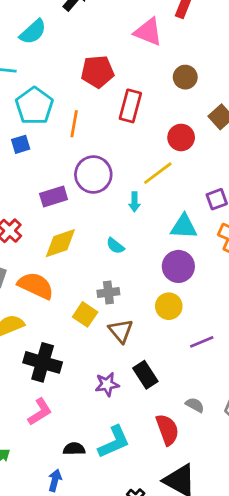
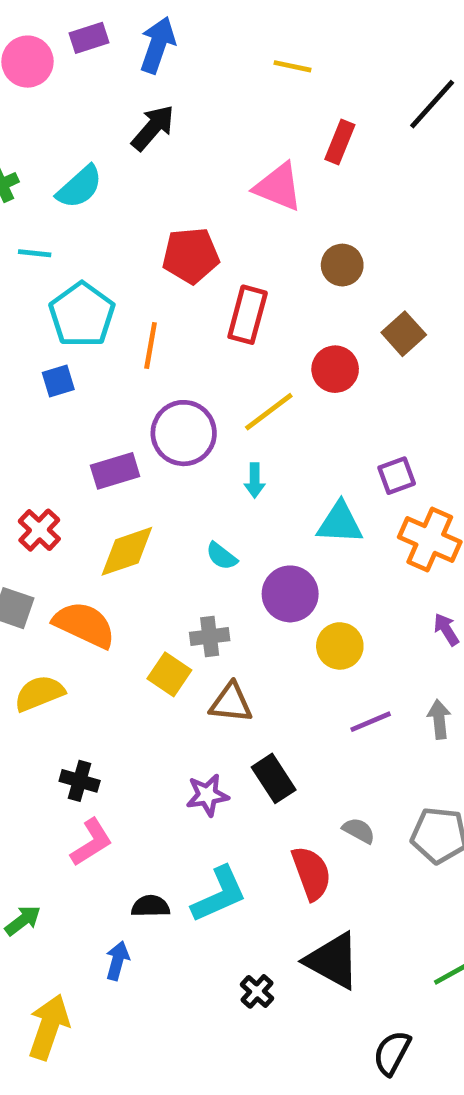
yellow line: (158, 173) -> (269, 412), moved
purple circle: (178, 266) -> (290, 594), moved
yellow circle: (169, 306) -> (340, 646), moved
brown triangle: (121, 331) -> (231, 703), turned -44
black cross: (43, 362) -> (80, 781), moved, size x0.6

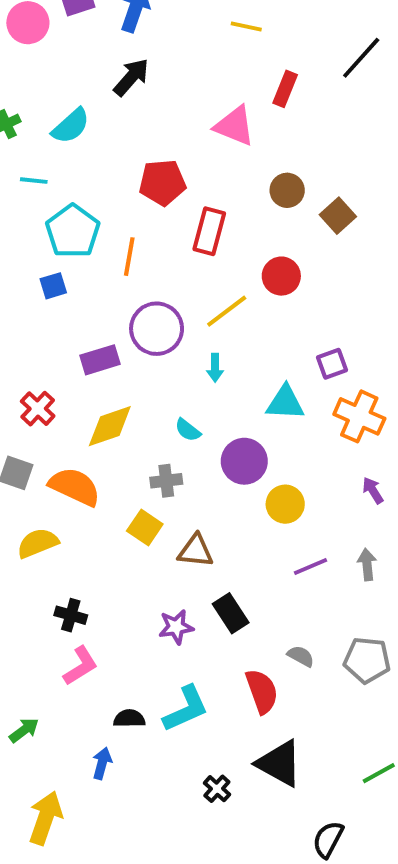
brown square: (404, 334) -> (338, 216), moved
gray cross: (210, 637) -> (166, 481), moved

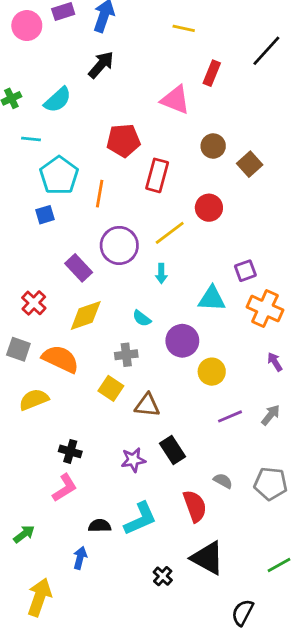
purple rectangle: (100, 360) -> (79, 268), turned 64
gray arrow: (367, 565) -> (271, 415), turned 45
black cross: (71, 615) -> (70, 451), moved

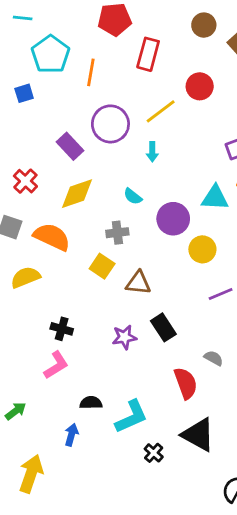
blue square: (45, 215) -> (24, 93), moved
cyan triangle: (212, 299) -> (215, 198), moved
cyan L-shape: (140, 519) -> (131, 417), moved

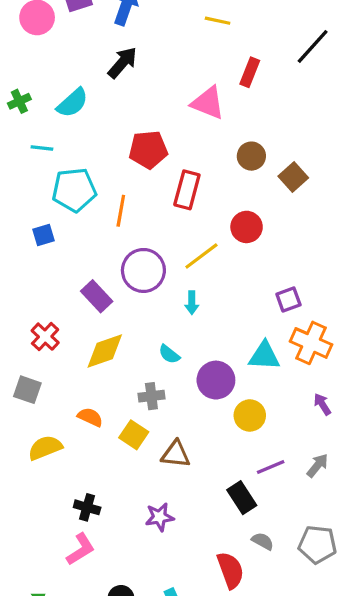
cyan pentagon: (51, 54) -> (74, 190), turned 30
orange semicircle: (52, 237) -> (90, 417), moved, size x0.6
black rectangle: (163, 327) -> (242, 498), moved

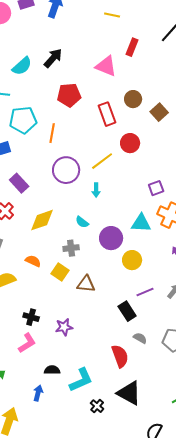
black arrow: (122, 63) -> (53, 58), moved
red rectangle: (187, 190) -> (107, 114), moved, turned -35
purple rectangle: (97, 296) -> (19, 183), moved
purple star: (160, 517) -> (64, 327), moved

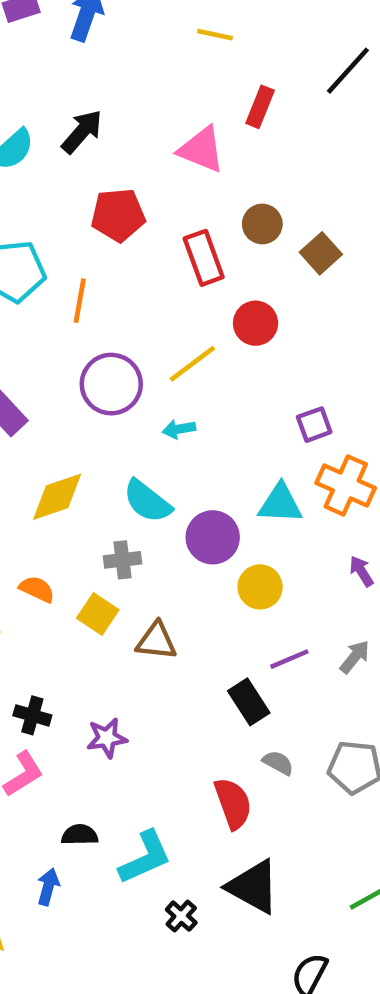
cyan arrow: (96, 190) -> (179, 429), turned 80
cyan semicircle: (82, 222) -> (147, 501), size x1.6

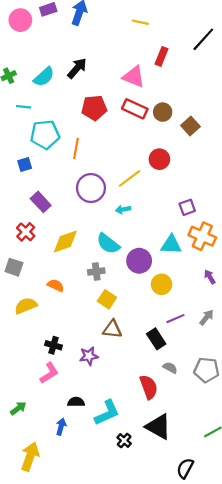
red rectangle: (204, 258) -> (135, 109), moved, turned -45
yellow square: (98, 614) -> (107, 299), moved
brown triangle: (156, 641) -> (112, 329), moved

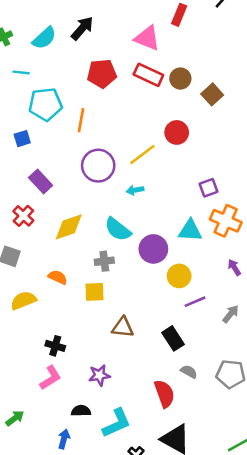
yellow square: (107, 299) -> (95, 292), moved, turned -36
purple line: (175, 319) -> (195, 302), moved
purple star: (89, 356) -> (99, 375), moved

